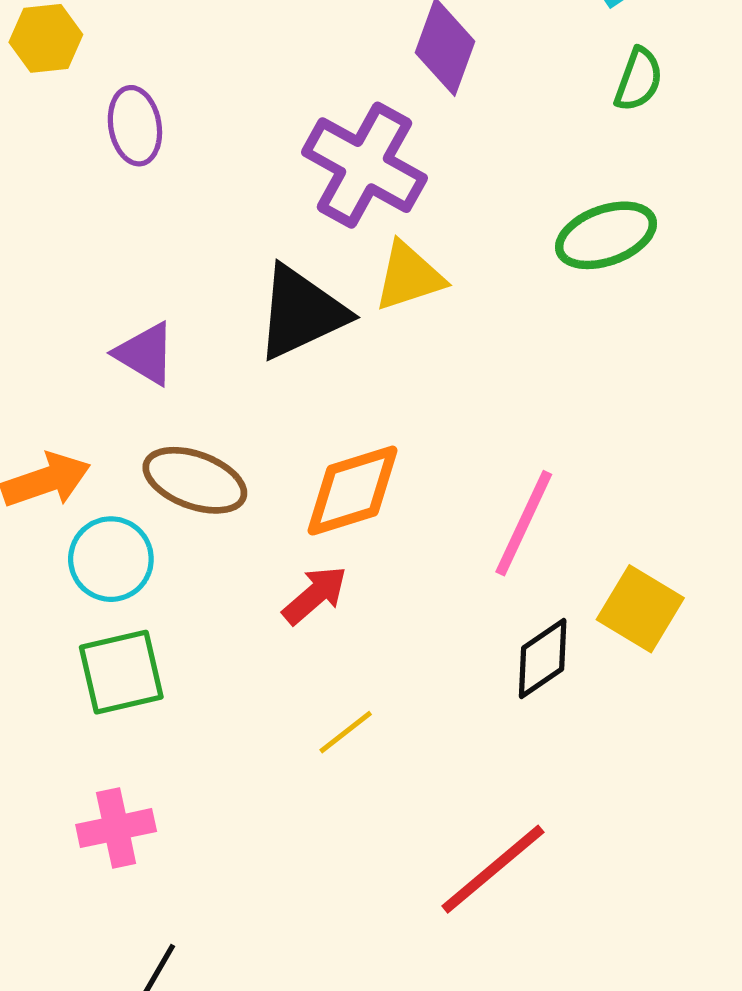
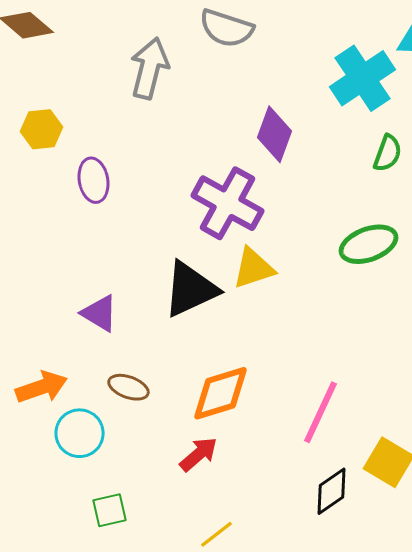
brown ellipse: (195, 480) -> (128, 387), size x0.7
green square: (121, 672) -> (110, 510), moved, size x0.7

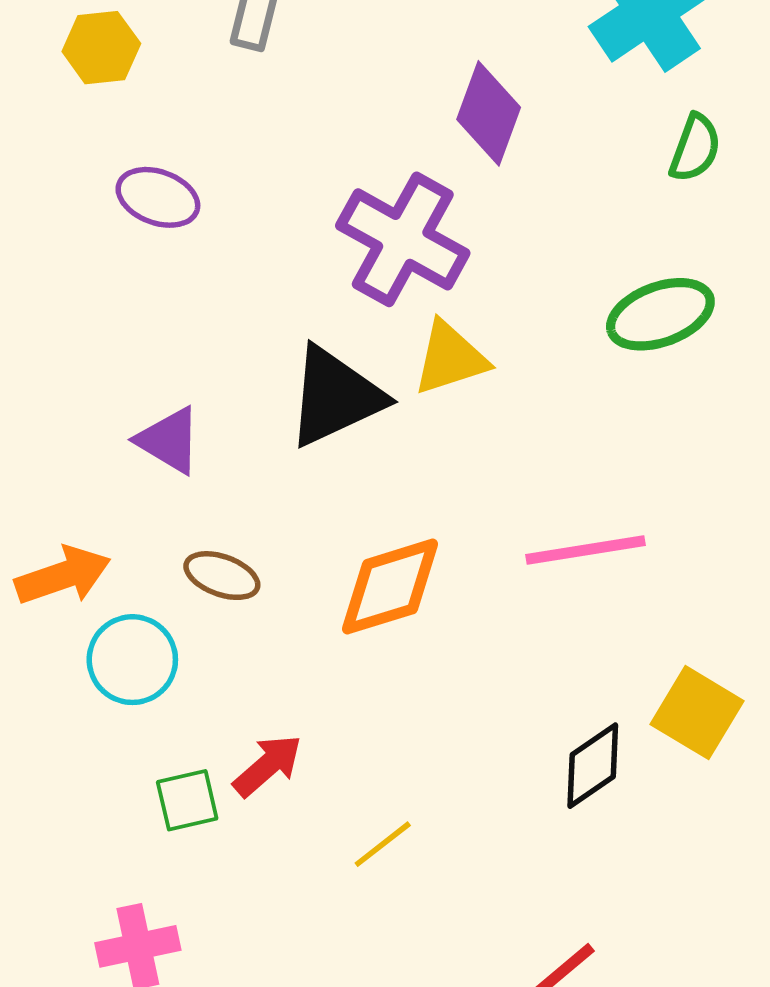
yellow hexagon: (42, 129) -> (101, 48), moved
purple ellipse: (94, 180) -> (158, 197), turned -60
pink line: (320, 412) -> (585, 550), moved, turned 56
red arrow: (198, 454) -> (268, 766), moved

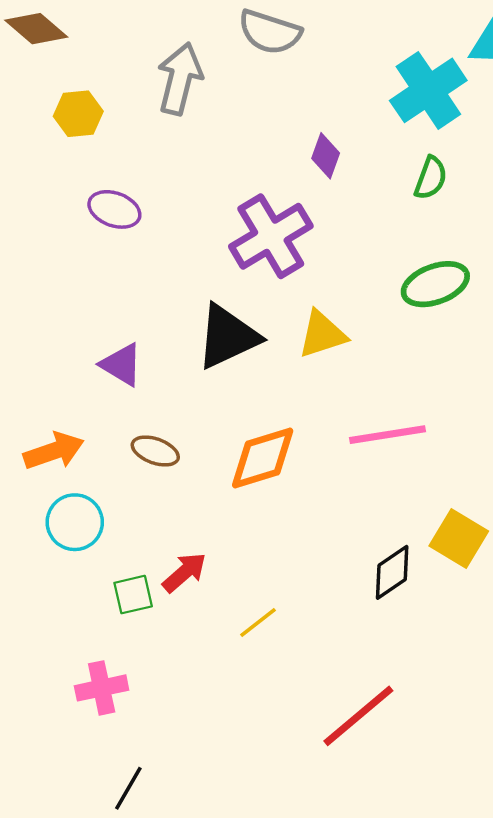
purple diamond: (489, 113) -> (326, 156), size x0.7
green semicircle: (695, 148) -> (431, 178), moved
purple cross: (403, 239) -> (271, 236), turned 30
yellow triangle: (450, 358) -> (322, 334), moved
cyan circle: (132, 660) -> (75, 522), moved

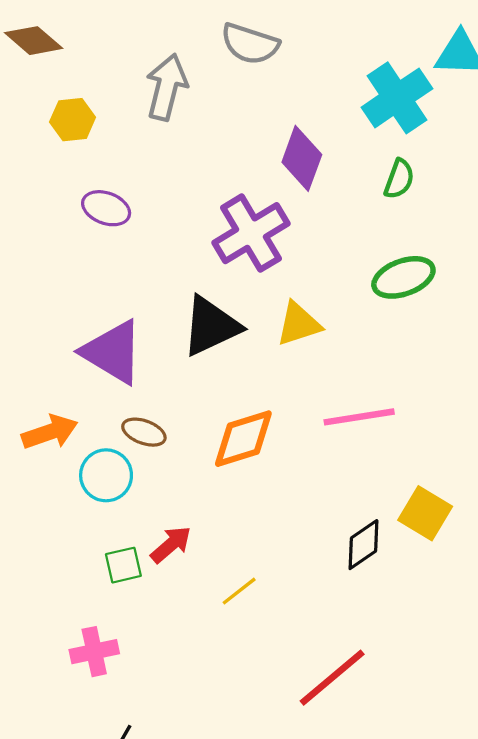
purple diamond: (326, 156) -> (302, 158), size x1.5
purple triangle: (121, 365) -> (113, 352), size x1.6
cyan circle: (75, 522) -> (106, 475), moved

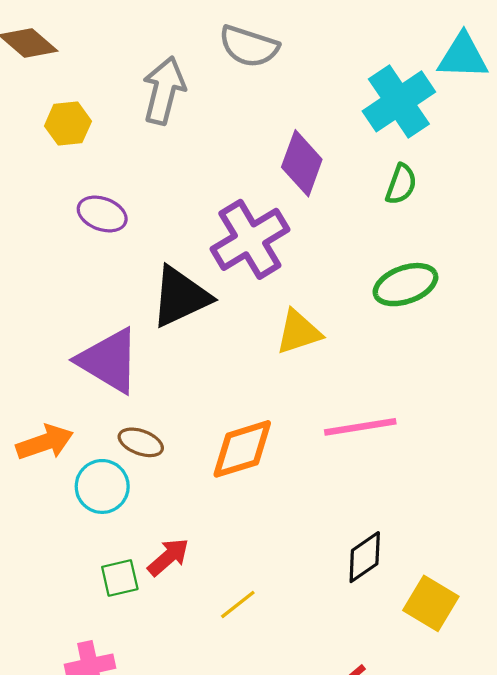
black triangle: (211, 326) -> (180, 297), moved
yellow square: (425, 513) -> (431, 603), moved

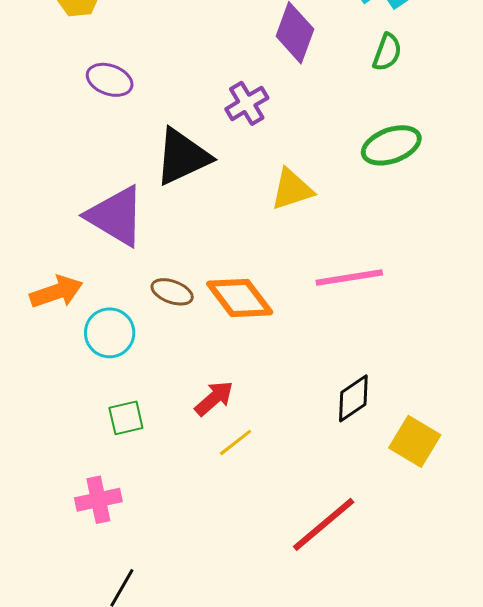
purple cross: (250, 239) -> (247, 103), size x0.6
brown ellipse: (141, 442) -> (172, 292), moved
orange diamond: (242, 449) -> (240, 298), turned 70
red arrow: (168, 557) -> (214, 398), moved

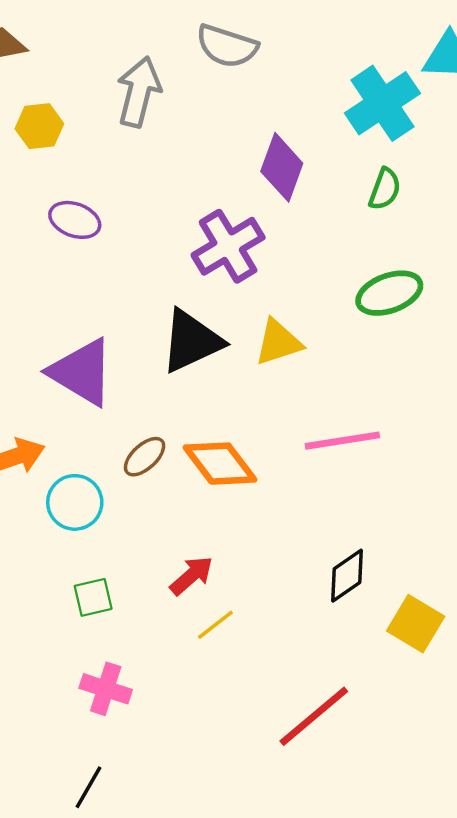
purple cross: (247, 103) -> (228, 246), size x1.5
black triangle: (182, 157) -> (191, 341), moved
brown ellipse: (172, 292) -> (145, 457), turned -63
pink cross: (98, 500) -> (106, 689), moved, turned 30

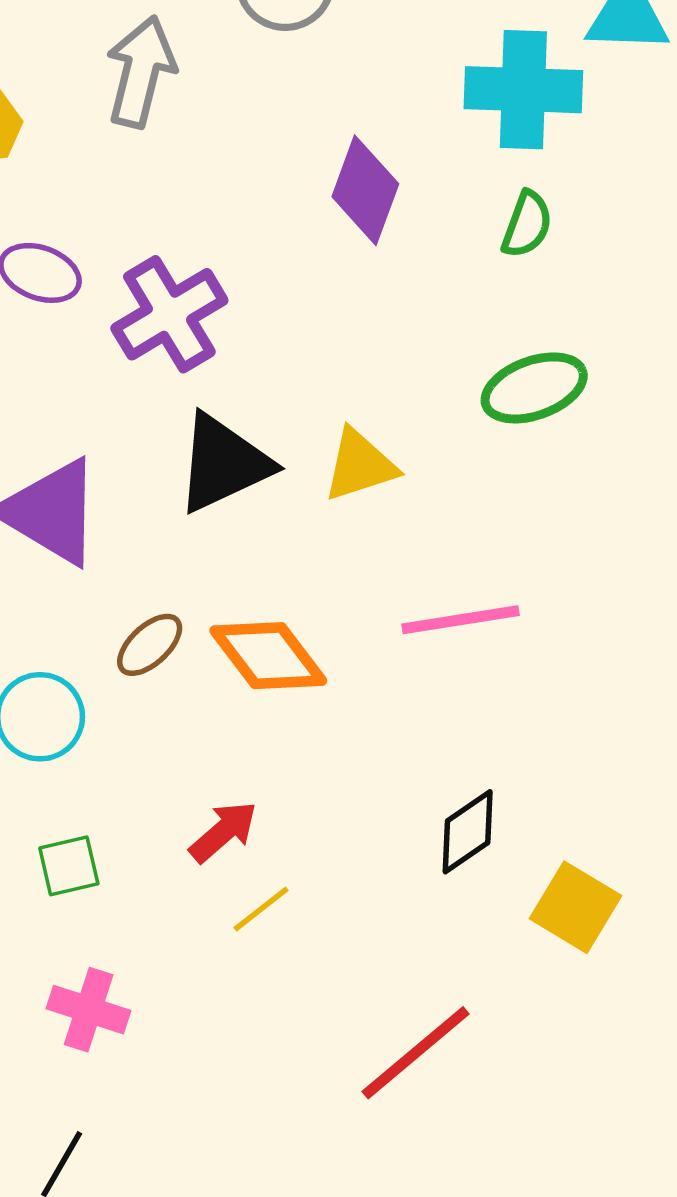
cyan cross: (382, 103) -> (523, 90), turned 36
purple cross: (228, 246) -> (169, 314), moved

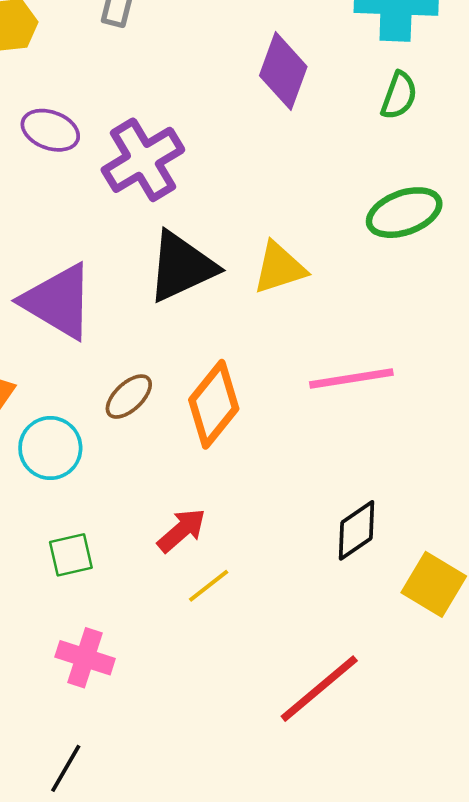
orange diamond: (268, 656) -> (214, 404), turned 76

